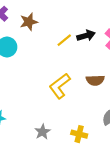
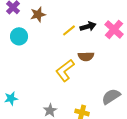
brown semicircle: (95, 80) -> (86, 56), moved

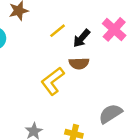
black arrow: (88, 26) -> (81, 38), moved, turned 147

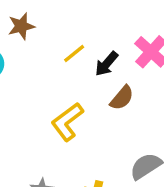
brown semicircle: (79, 63) -> (122, 98), moved, turned -48

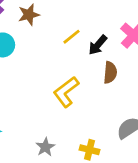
brown semicircle: (122, 98) -> (110, 73), turned -35

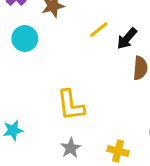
yellow L-shape: (66, 92) -> (71, 105), moved, turned -60

